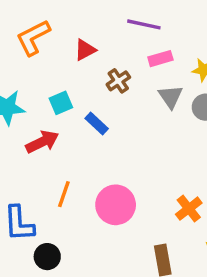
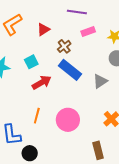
gray triangle: (171, 97) -> (100, 81), moved, turned 35
blue rectangle: (97, 123) -> (70, 70), moved, size x1.6
red arrow: (42, 142) -> (42, 82), moved

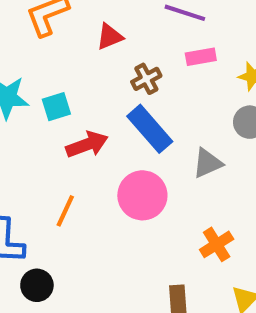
cyan square: (31, 62) -> (56, 107), moved
pink circle: (68, 120) -> (142, 195), moved

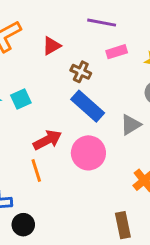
brown cross: (146, 79) -> (81, 72), turned -30
red arrow: (87, 145) -> (47, 140), moved
orange line: (65, 211) -> (36, 170), turned -35

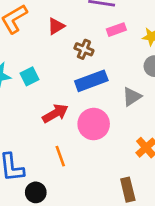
blue rectangle: (88, 106) -> (91, 81), turned -60
orange line: (36, 170) -> (60, 156), moved

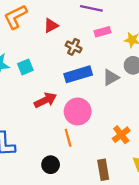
gray triangle: (132, 97) -> (111, 78), moved
orange line: (60, 156) -> (68, 138), moved
black circle: (36, 192) -> (51, 165), moved

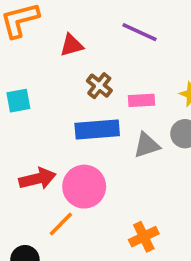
pink rectangle: (102, 32) -> (141, 100), moved
red arrow: (45, 100) -> (37, 179), moved
orange line: (68, 138) -> (61, 224), turned 48

